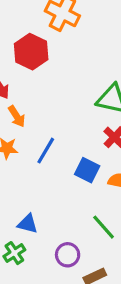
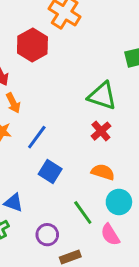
blue square: (87, 170) -> (50, 172), moved

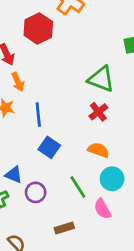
blue line: (37, 137) -> (38, 115), turned -45
purple circle: (47, 235) -> (36, 192), moved

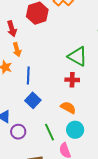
red cross: (98, 112) -> (72, 80), turned 32

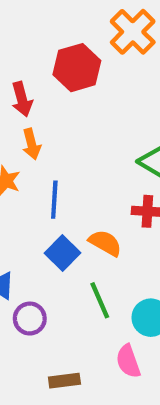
orange semicircle: (68, 108) -> (105, 243), moved
green line: (49, 132) -> (100, 300), moved

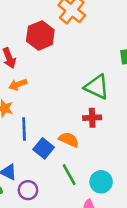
orange arrow: (32, 144) -> (18, 85), turned 90
blue line: (54, 200) -> (24, 129), moved

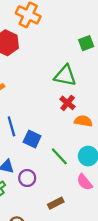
red cross: (92, 118) -> (68, 103), turned -35
orange semicircle: (69, 140) -> (83, 121), moved

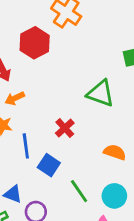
red cross: (68, 103) -> (65, 128), moved

